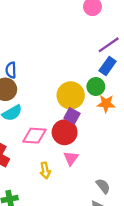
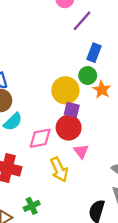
purple line: (109, 45) -> (82, 21), moved
orange star: (106, 104) -> (102, 90), turned -30
yellow arrow: (45, 171) -> (59, 170), size x1.5

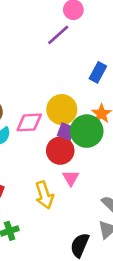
purple line: (82, 21) -> (58, 35), moved
green circle: (88, 76) -> (87, 131), moved, size x1.6
pink diamond: (40, 138) -> (29, 122), moved

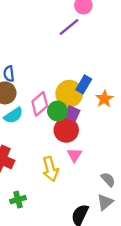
blue rectangle: (98, 72) -> (84, 84), moved
pink diamond: (29, 122) -> (40, 104), turned -40
green circle: (87, 131) -> (57, 111), moved, size x0.7

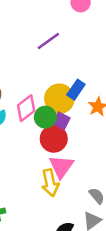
purple line: (69, 27) -> (48, 41), moved
pink triangle: (74, 155) -> (61, 167), size x1.5
yellow arrow: (50, 169) -> (50, 183), moved

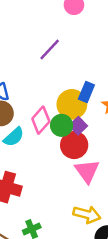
purple square: (61, 121) -> (78, 126), turned 30
yellow arrow: (50, 183) -> (87, 214), moved, turned -52

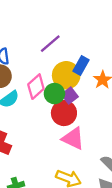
purple line: (50, 50) -> (50, 44), moved
pink triangle: (87, 171) -> (73, 138), turned -35

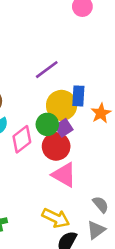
blue rectangle: (81, 65) -> (78, 96), turned -30
pink diamond: (36, 87) -> (22, 139), moved

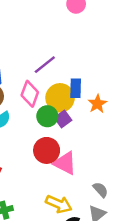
pink diamond: (22, 139) -> (30, 94), moved, turned -30
red circle: (56, 146) -> (47, 150), moved

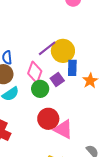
yellow circle: (60, 98) -> (63, 51), moved
green circle: (47, 116) -> (40, 89), moved
purple square: (63, 119) -> (57, 79), moved

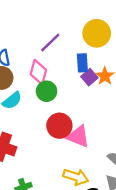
yellow circle: (63, 51) -> (97, 33), moved
purple square: (57, 79) -> (89, 77), moved

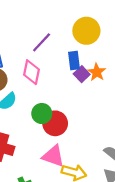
green circle: (47, 91) -> (42, 114), moved
pink triangle: (78, 136) -> (53, 156), moved

